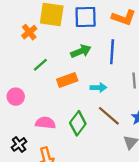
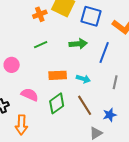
orange rectangle: (67, 80) -> (58, 75), moved

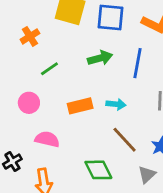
orange cross: (40, 14) -> (30, 36), moved
pink circle: (12, 65) -> (29, 103), moved
green diamond: (57, 103) -> (98, 170), moved, turned -70

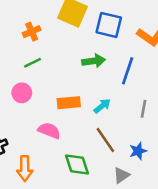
green line: (49, 69) -> (32, 63), moved
cyan arrow: (116, 104) -> (102, 106), turned -54
pink semicircle: (47, 139) -> (49, 131), moved

